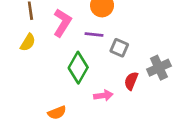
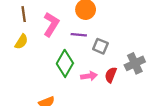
pink arrow: (103, 95) -> (89, 76), moved

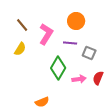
brown line: (24, 14) -> (22, 25), turned -32

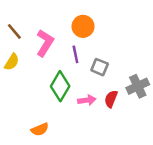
purple line: (70, 43) -> (75, 54), turned 72

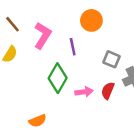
orange circle: (83, 26) -> (91, 20), moved
gray square: (100, 67) -> (112, 59), moved

